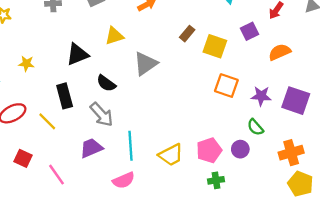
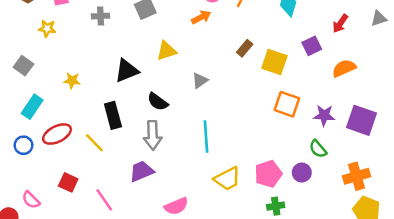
gray triangle: (146, 64) -> (200, 81), size x0.6
gray arrow: (102, 114) -> (153, 135), turned 40
cyan line: (130, 146) -> (206, 137), moved

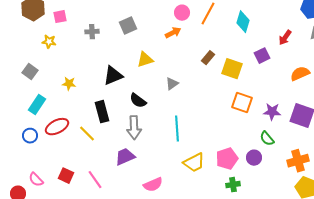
orange semicircle: (344, 68) -> (300, 74), moved
red square: (68, 182) -> (66, 176), moved

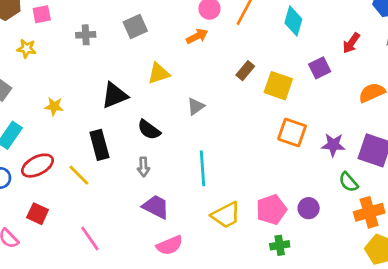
gray arrow: (134, 128) -> (143, 167), size x0.6
green semicircle: (267, 139) -> (348, 182), moved
purple trapezoid: (125, 157) -> (156, 207), moved, turned 50
red square: (66, 176) -> (38, 214), moved

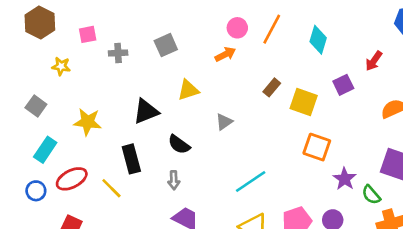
pink square: (42, 14) -> (88, 34), moved
yellow star: (54, 106) -> (88, 122), size x1.5
purple star: (333, 145) -> (345, 179), moved, turned 30
cyan line: (203, 168) -> (251, 182), moved, turned 60

